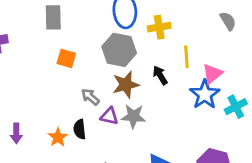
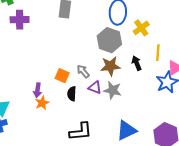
yellow cross: (159, 27) -> (141, 28), turned -35
orange square: (66, 58) -> (62, 76), moved
purple arrow: (16, 133) -> (37, 90), moved
orange star: (58, 137) -> (42, 103), moved

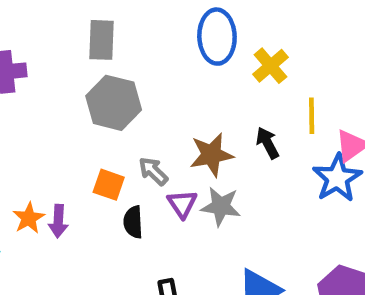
gray hexagon: (109, 40) -> (114, 103), moved
purple triangle: (95, 87) -> (182, 204), turned 40
orange star: (42, 103) -> (29, 218), moved

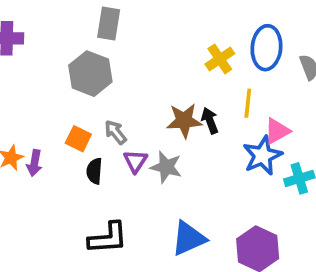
blue ellipse: (217, 37) -> (266, 48), moved
gray rectangle: (102, 40) -> (109, 23), moved
brown star: (211, 155) -> (184, 121), moved

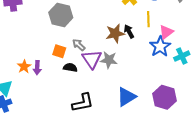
purple triangle: (135, 161) -> (92, 59), size x1.5
black semicircle: (94, 171) -> (70, 67), turned 104

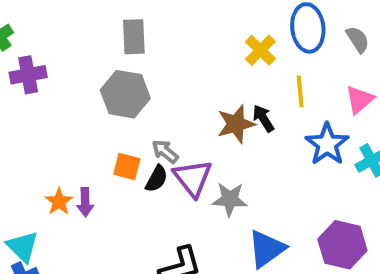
pink triangle: (166, 32) -> (360, 100), moved
gray star: (109, 60) -> (230, 199), moved
black semicircle: (70, 67) -> (157, 179), moved, turned 112

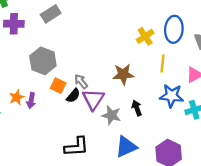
gray rectangle: (134, 37) -> (51, 14), moved, turned 48
gray hexagon: (125, 94) -> (43, 61), moved
black arrow: (263, 118) -> (137, 108), moved
blue star: (327, 144) -> (171, 96), turned 30

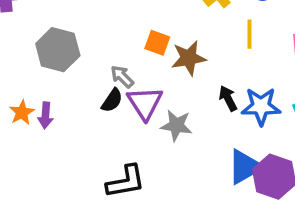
orange square: (58, 86) -> (157, 43), moved
blue star: (171, 96) -> (261, 106), moved
black arrow: (137, 108) -> (228, 98), moved
blue triangle: (126, 147) -> (245, 167), moved

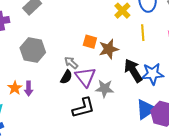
black arrow: (228, 98) -> (133, 71), size x1.6
black L-shape: (126, 182) -> (83, 108), moved

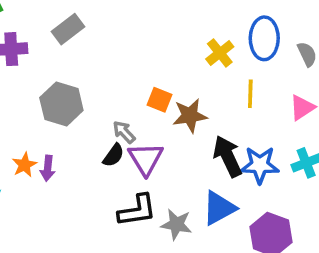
gray star: (105, 89) -> (176, 224), moved
blue triangle: (146, 109) -> (219, 208), moved

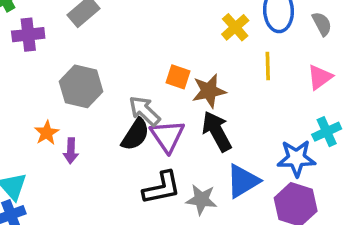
gray arrow: (124, 132) -> (145, 111), size x1.4
black semicircle: (114, 155) -> (135, 134), size x1.4
black arrow: (228, 156) -> (217, 131), moved
orange star: (24, 165) -> (47, 133), moved
blue star: (260, 165) -> (296, 158), moved

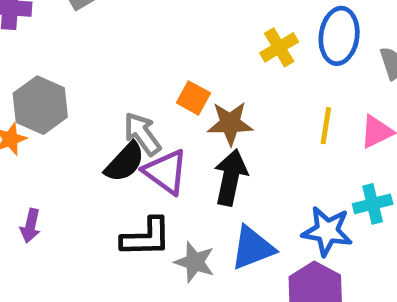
yellow line: (268, 66) -> (326, 126), moved
gray hexagon: (81, 86) -> (40, 105), moved
black arrow: (217, 131) -> (231, 177), turned 30
purple triangle: (167, 136) -> (166, 172), turned -30
purple arrow: (71, 151) -> (30, 226), moved

